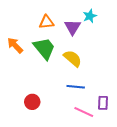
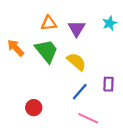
cyan star: (90, 16) -> (110, 23), moved
blue line: (76, 87) -> (80, 92), turned -54
purple rectangle: (103, 103) -> (108, 84), moved

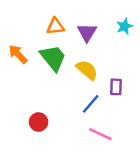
purple rectangle: (108, 84) -> (116, 87), moved

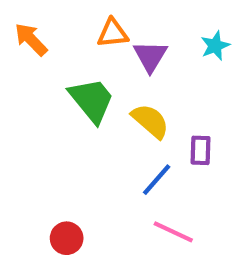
orange triangle: (55, 26) -> (113, 33), moved
orange arrow: (18, 54) -> (31, 39), moved
red circle: (39, 122) -> (67, 238), moved

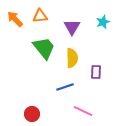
orange triangle: (113, 33) -> (40, 16), moved
yellow semicircle: (150, 121) -> (72, 58), turned 48
blue line: (157, 180) -> (65, 87), moved, turned 30

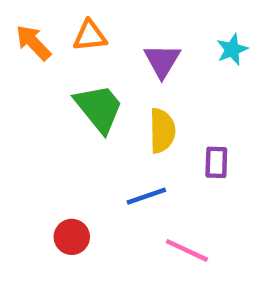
red circle: (32, 114) -> (72, 237), moved

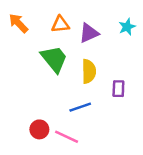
orange triangle: (90, 36) -> (60, 24), moved
purple triangle: (162, 61) -> (89, 33), turned 35
pink line: (187, 250) -> (67, 137), moved

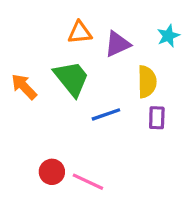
orange arrow: (18, 23) -> (24, 87), moved
yellow semicircle: (89, 71) -> (147, 82), moved
blue line: (80, 107) -> (106, 114), moved

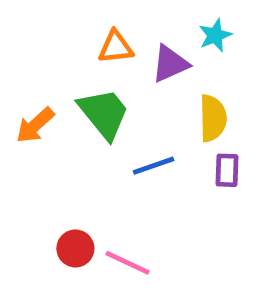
cyan star: (168, 36) -> (215, 35), moved
orange arrow: (24, 87) -> (35, 125), turned -88

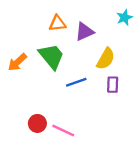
cyan star: (215, 35) -> (125, 17), moved
yellow semicircle: (213, 118) -> (106, 59), turned 30

